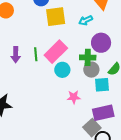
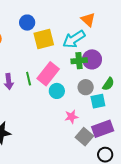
cyan arrow: (86, 20) -> (74, 39), size x1.6
green cross: (88, 57) -> (79, 61), moved
gray square: (92, 128) -> (84, 137), moved

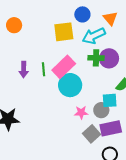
blue circle: (27, 23) -> (82, 14), moved
gray circle: (86, 87) -> (101, 110), moved
cyan circle: (57, 91) -> (70, 85), size x1.5

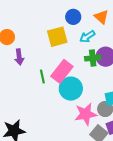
cyan arrow: (94, 36) -> (87, 36), size x0.7
purple arrow: (24, 70) -> (19, 57), moved
pink star: (81, 112) -> (86, 114), size x1.6

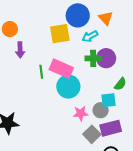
blue circle: (73, 17) -> (78, 15), size x1.5
pink rectangle: (62, 71) -> (61, 69), turned 70
pink star: (86, 114) -> (81, 113), size x0.7

